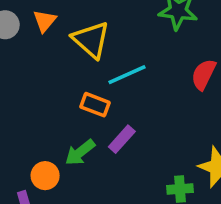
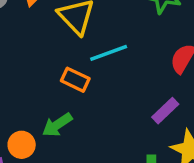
purple rectangle: (122, 139) -> (165, 111), moved

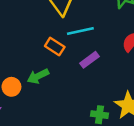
purple rectangle: (165, 111) -> (90, 60), moved

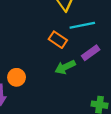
green arrow: (38, 76) -> (65, 67), moved

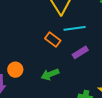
green arrow: (65, 67) -> (50, 74), moved

